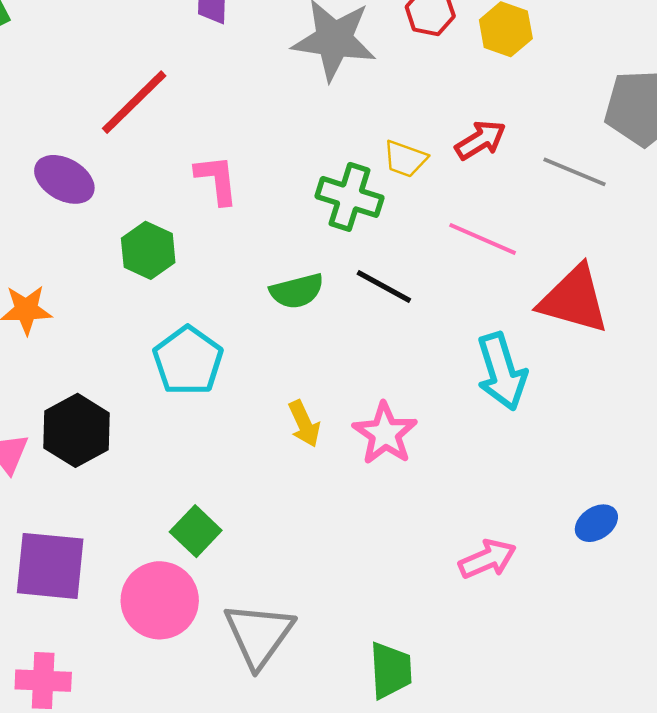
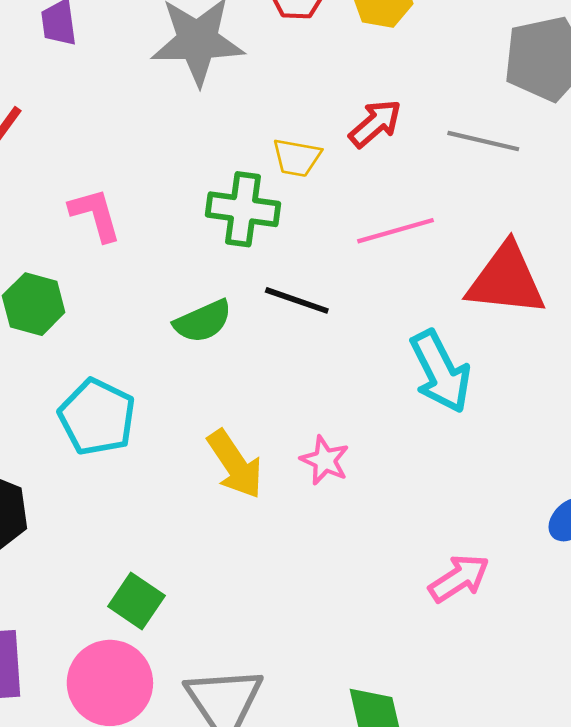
pink line: (483, 239) -> (395, 231), turned -30
yellow arrow: (304, 424) -> (235, 464), size x1.4
pink star: (385, 434) -> (325, 460), size x0.7

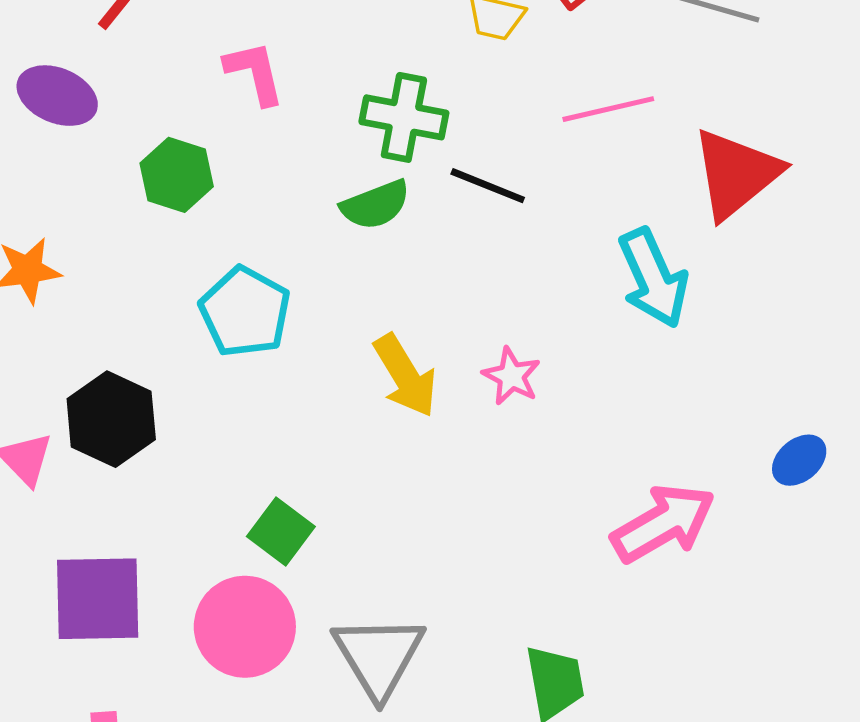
green cross: (243, 209) -> (404, 117), moved
red triangle: (506, 280) -> (736, 174), turned -48
pink arrow: (459, 578) -> (663, 523), size x1.4

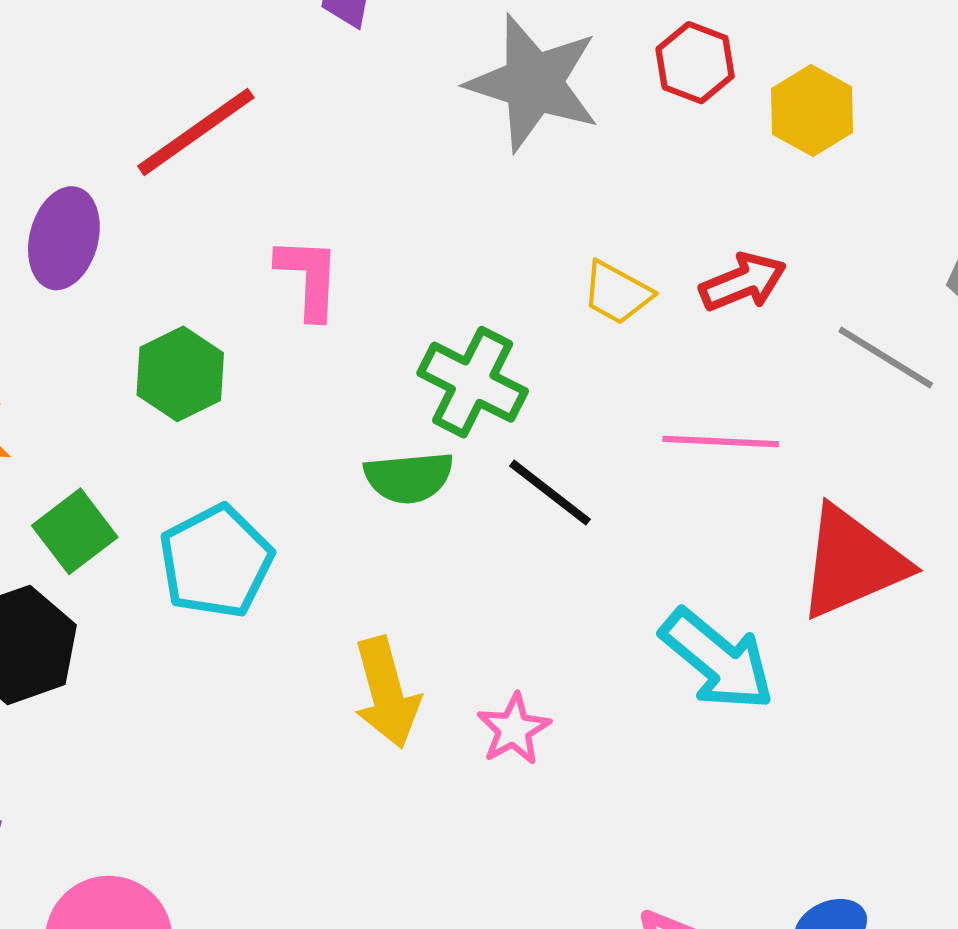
purple ellipse: (57, 96) -> (64, 238), turned 66
cyan arrow: (653, 278) -> (717, 660), turned -42
green square: (281, 532) -> (75, 531), moved

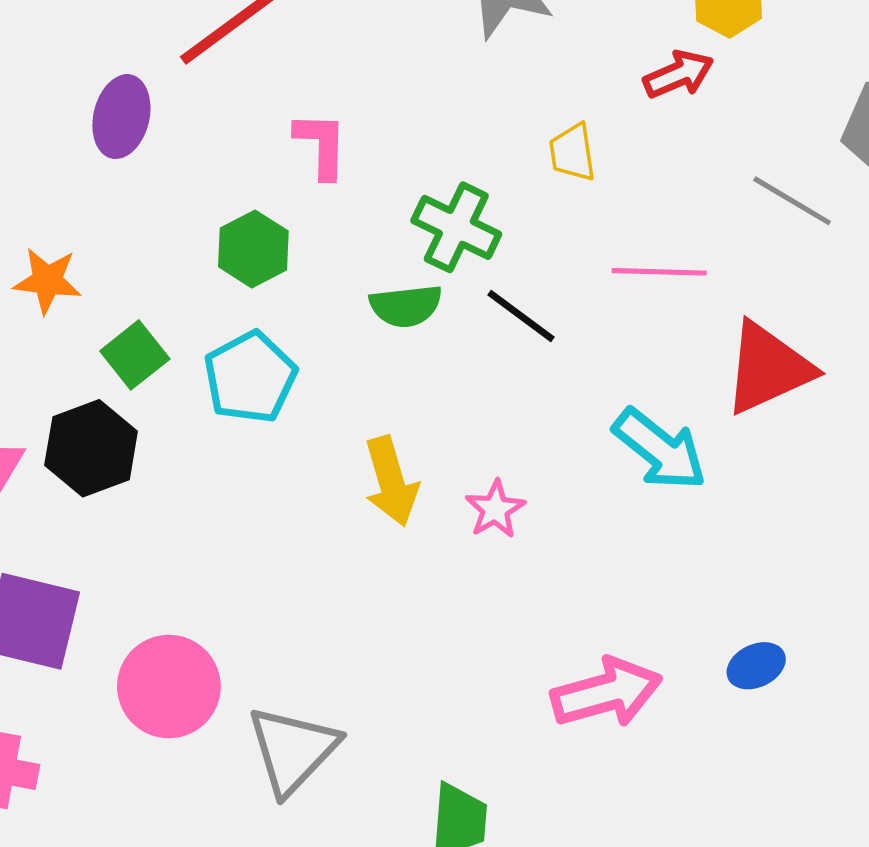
red arrow: (743, 282) -> (678, 74), moved
yellow trapezoid: (617, 293) -> (572, 152), turned 54
green hexagon: (180, 374) -> (253, 249), moved

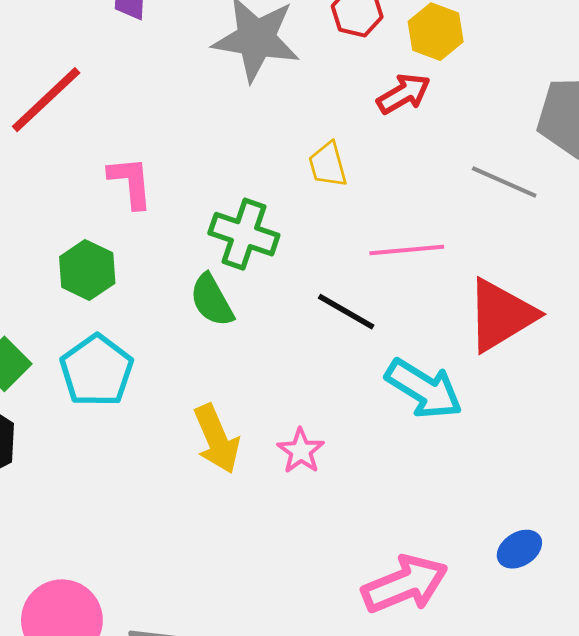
green semicircle: (406, 306) -> (212, 300), turned 74
black line: (521, 316) -> (346, 312), moved

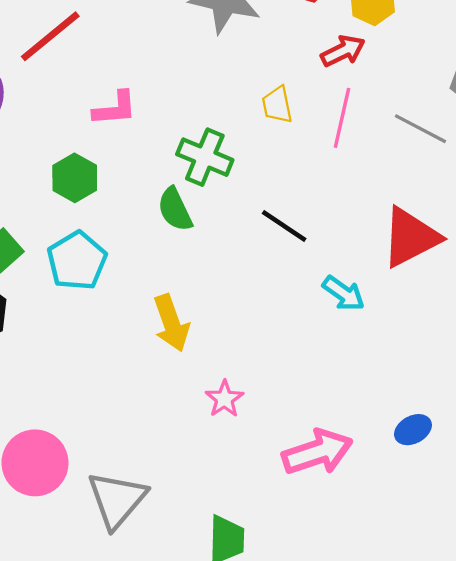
pink L-shape: (131, 182) -> (115, 109), turned 87
pink line: (407, 250) -> (342, 118), moved, turned -76
cyan arrow: (424, 389) -> (344, 293), size x0.7
pink star: (301, 451) -> (224, 399), moved

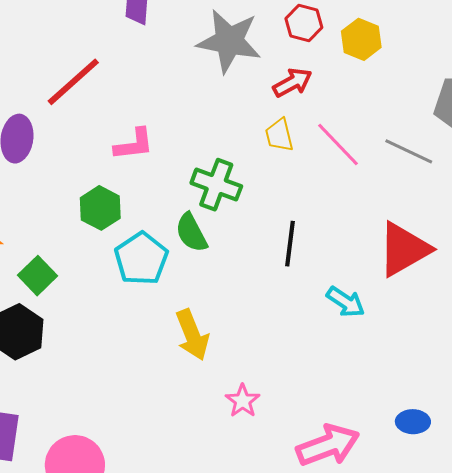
red arrow: (343, 51) -> (292, 83), moved
pink line: (342, 118) -> (338, 144), turned -54
black line: (284, 226) -> (290, 244), turned 66
cyan pentagon: (77, 261) -> (141, 259), moved
blue ellipse: (413, 430) -> (413, 422), turned 32

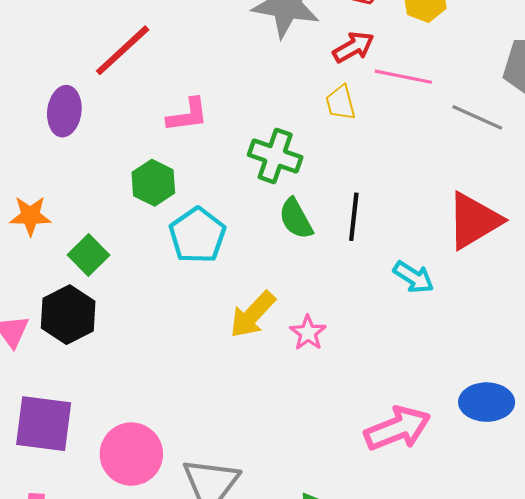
pink line: (338, 144) -> (403, 77), moved, turned -34
green semicircle: (191, 233) -> (296, 219), moved
yellow arrow: (192, 335) -> (253, 315), turned 66
pink star: (243, 401) -> (308, 333), moved
blue ellipse: (413, 422) -> (487, 402), size x1.5

